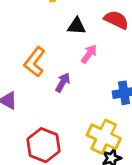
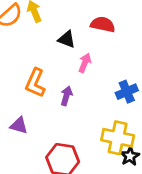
black triangle: (77, 26) -> (67, 39), turned 30

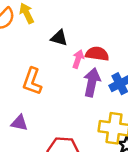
red semicircle: (103, 24) -> (97, 54), moved
purple arrow: (66, 96) -> (92, 82), moved, size x1.5

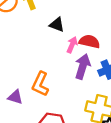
orange L-shape: (32, 81) -> (40, 84), moved

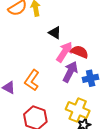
pink arrow: (72, 45) -> (65, 52), size x1.5

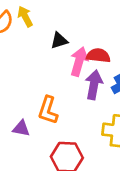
black triangle: (55, 33) -> (59, 40), turned -32

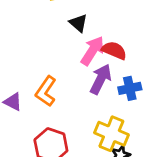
black triangle: (59, 40) -> (78, 23), turned 42

